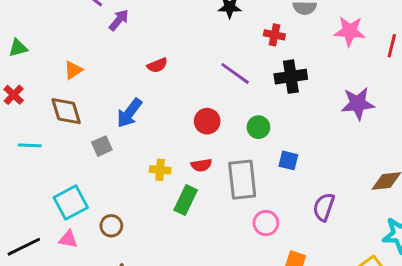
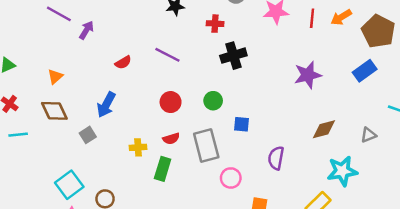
purple line: (235, 73) -> (167, 55), moved
purple star: (358, 104) -> (308, 75), moved
cyan line: (30, 145) -> (18, 135), moved

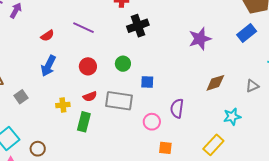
blue arrow: (106, 105) -> (48, 66), moved
gray rectangle: (206, 145) -> (119, 101), turned -64
cyan star: (342, 171) -> (232, 117), size x0.7
pink circle: (231, 178) -> (152, 122), moved

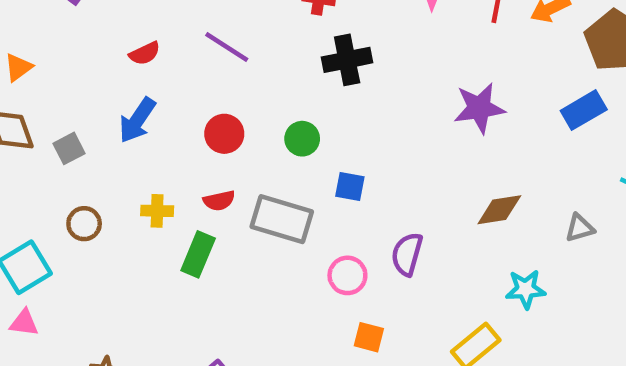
gray square: (21, 97) -> (69, 148), moved
brown circle: (38, 149) -> (84, 224), moved

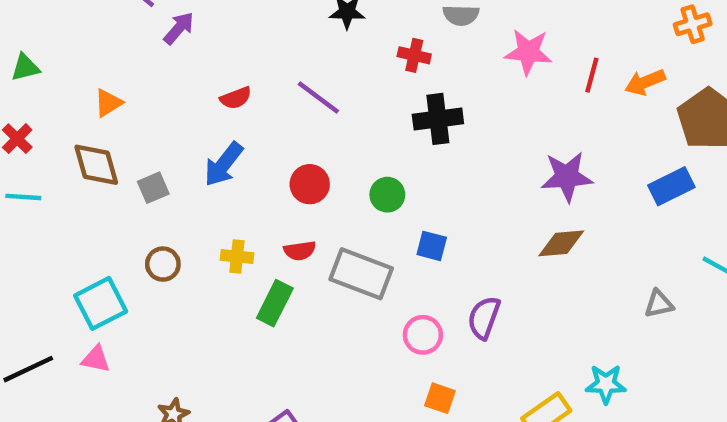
brown diamond: (499, 210) -> (561, 243), moved
cyan star: (526, 289) -> (606, 384), moved

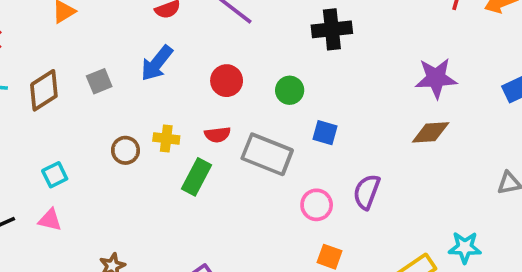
brown diamond: (96, 165) -> (44, 90), moved, turned 72
brown circle: (163, 264) -> (125, 150), moved
cyan square: (101, 303) -> (55, 175), size x0.6

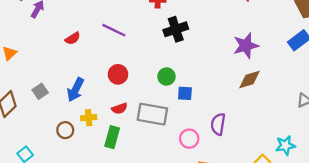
blue arrow: (157, 63) -> (75, 90), moved
green circle: (290, 90) -> (166, 77), moved

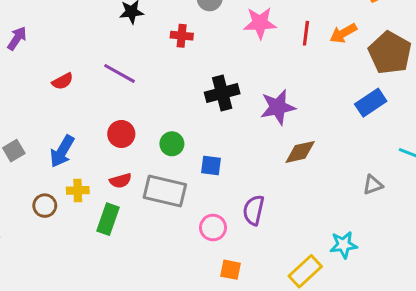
black cross: (176, 29) -> (222, 93), moved
purple star: (246, 46) -> (278, 107), moved
green circle: (166, 77) -> (172, 144), moved

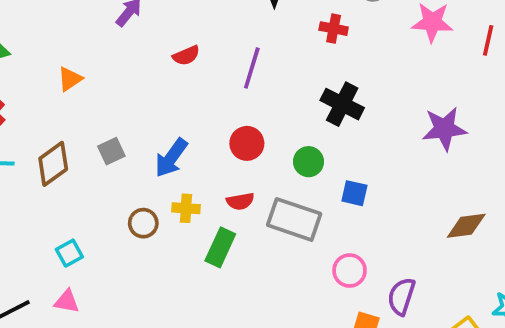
purple line: (119, 73) -> (252, 68), turned 72
red semicircle: (63, 81) -> (186, 56), moved
black cross: (222, 93) -> (342, 104), moved, turned 36
brown diamond: (300, 152) -> (466, 226), moved
purple semicircle: (254, 210) -> (401, 296), moved

